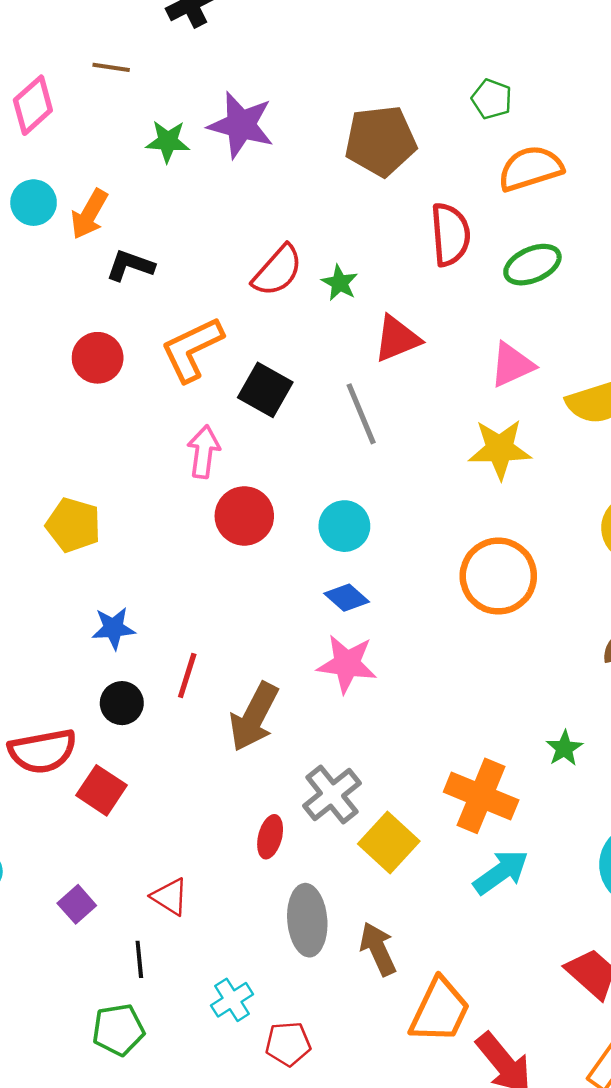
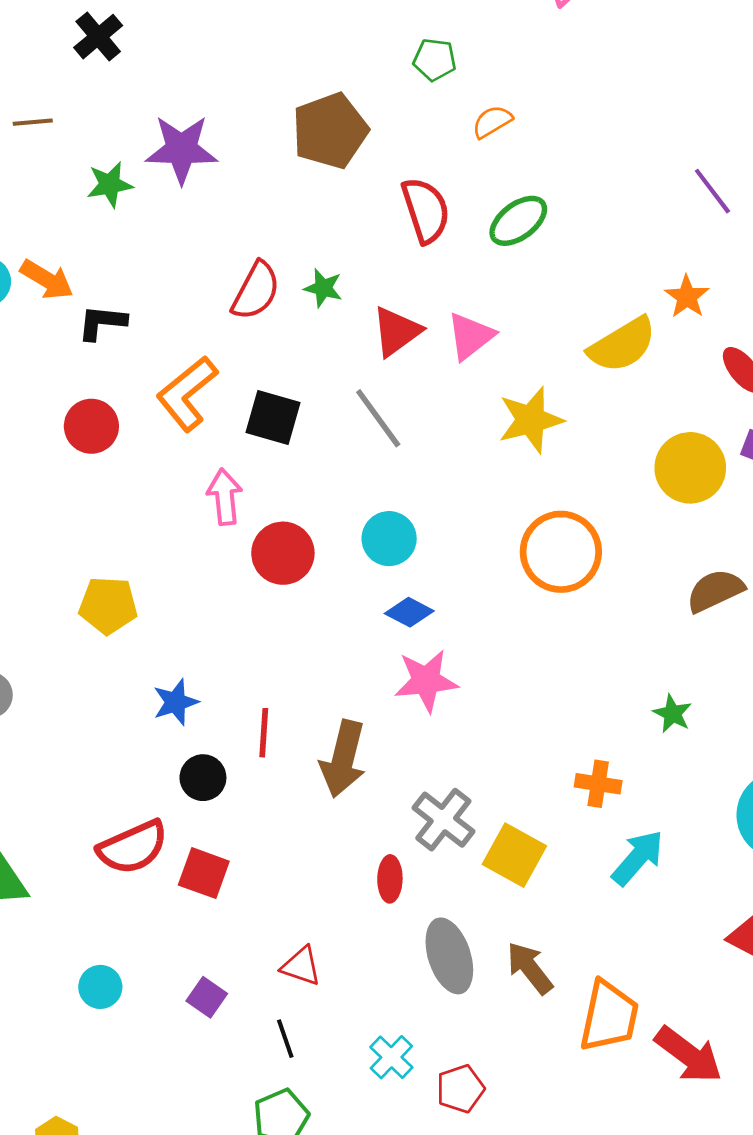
orange semicircle: (530, 168) -> (492, 122), size x0.6
orange arrow: (89, 214) -> (47, 280), turned -75
pink triangle: (512, 365) -> (470, 336), moved
orange cross: (481, 796) -> (598, 784), size x0.6

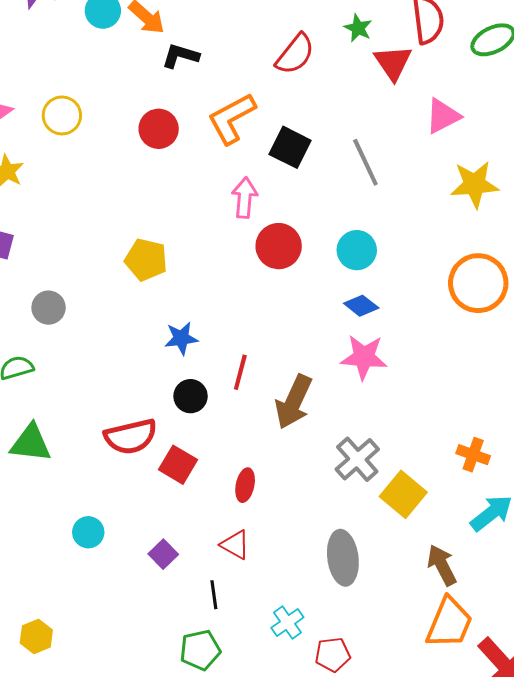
green star: (323, 288) -> (358, 28), moved
red triangle: (396, 331) -> (393, 63), moved, turned -39
red ellipse: (390, 879) -> (245, 485), moved
brown arrow: (530, 968) -> (442, 565), moved

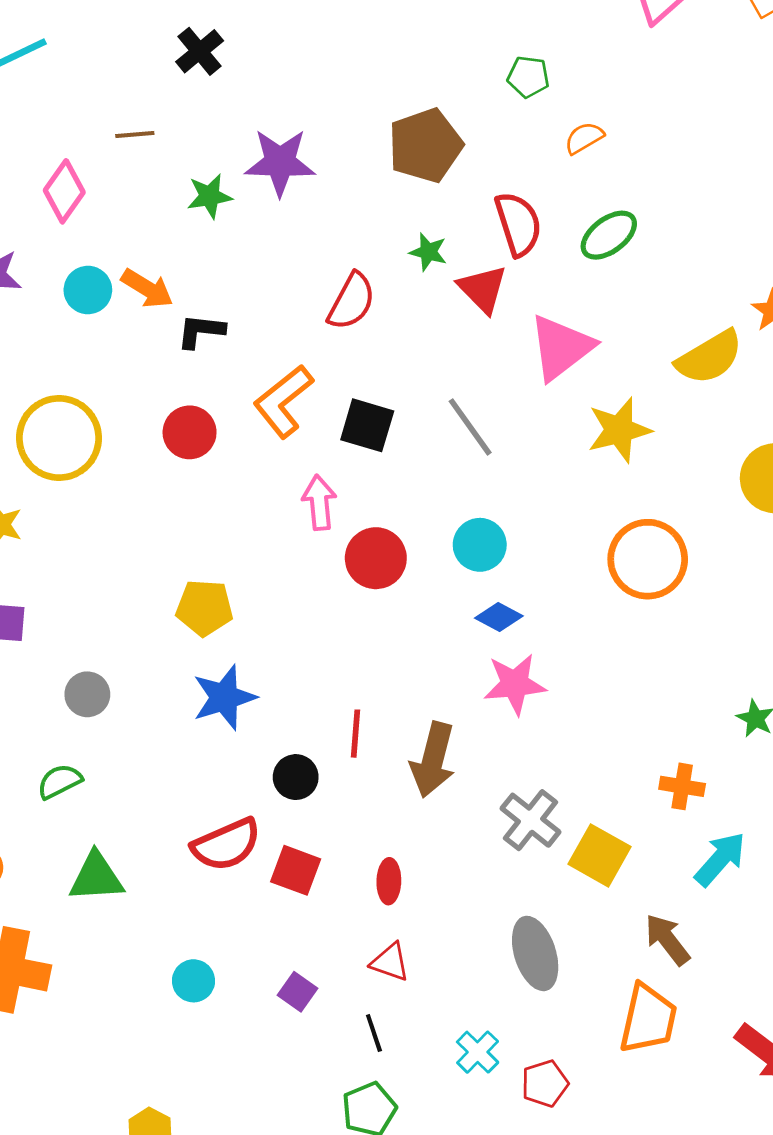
yellow circle: (62, 115) -> (59, 438), size x1.6
pink triangle: (443, 116) -> (561, 347), size x1.4
blue star: (181, 338) -> (224, 697), moved, size x1.4
orange trapezoid: (449, 623) -> (648, 1019), moved

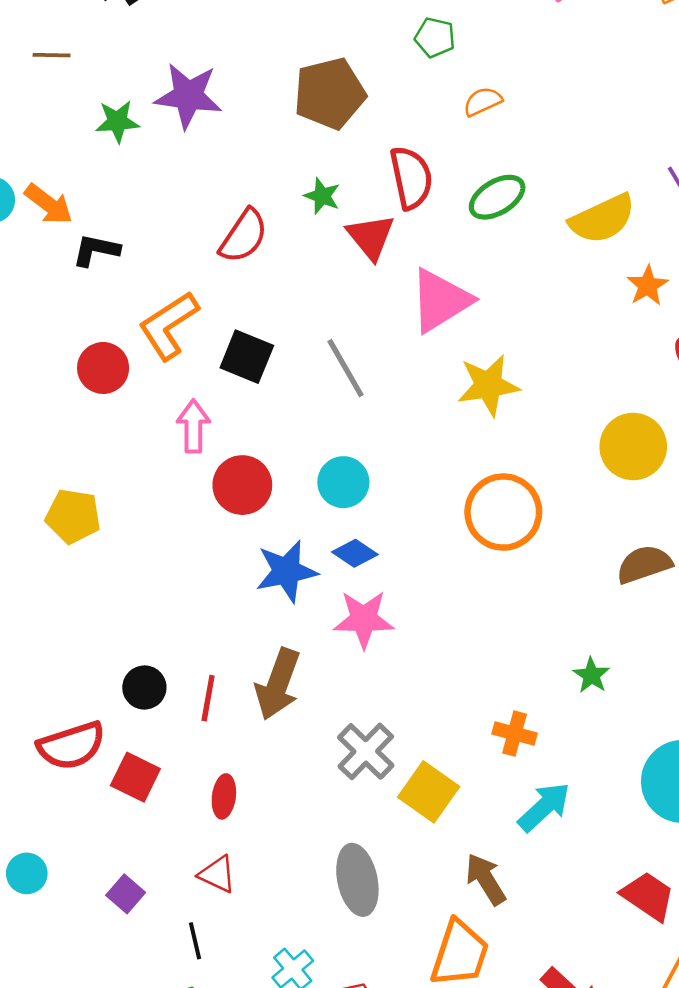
yellow semicircle: (710, 357) -> (602, 219), moved
red circle: (190, 432) -> (103, 368), moved
blue star: (224, 697) -> (286, 571), moved
red line: (356, 734) -> (208, 698), moved

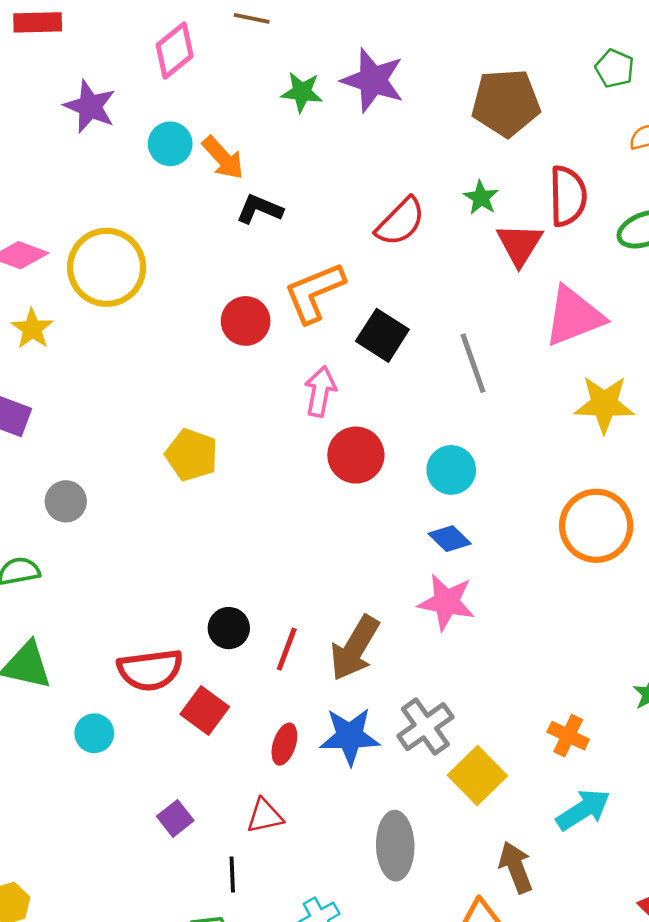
blue star: (286, 571) -> (350, 736), moved
cyan circle: (27, 873) -> (94, 733), moved
red triangle: (217, 874) -> (265, 816), turned -48

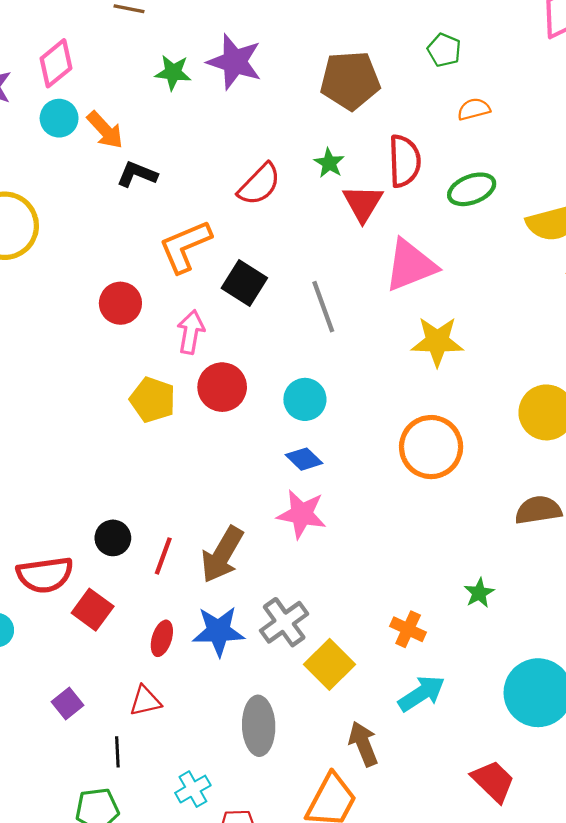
pink diamond: (175, 51) -> (56, 63), moved
red circle: (246, 321) -> (120, 303), moved
yellow pentagon: (192, 455) -> (153, 400), moved

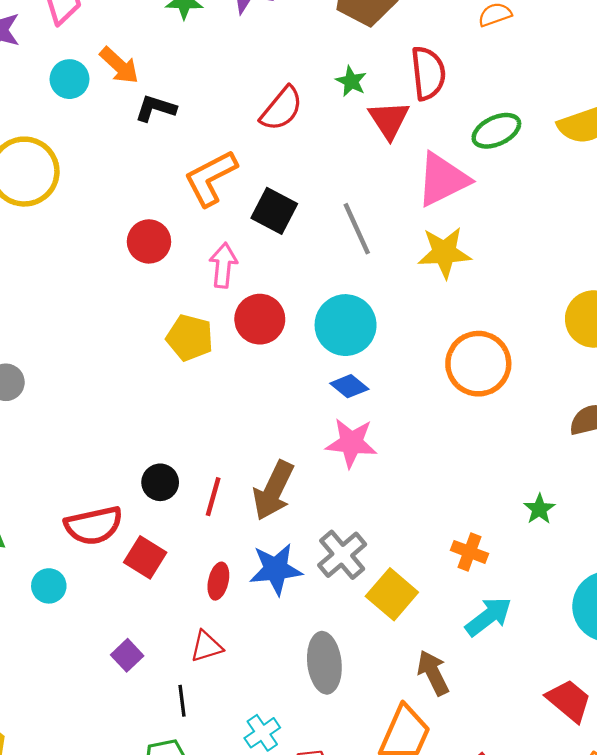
cyan circle: (59, 118) -> (69, 79), moved
green ellipse: (472, 189) -> (496, 131), moved
yellow star: (437, 341) -> (444, 253), moved
cyan circle: (305, 399) -> (346, 325), size x1.4

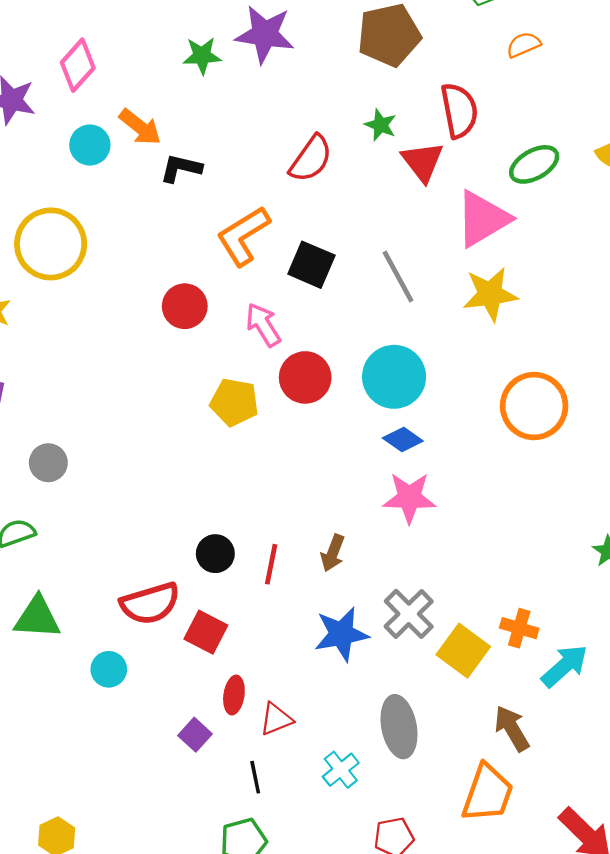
pink arrow: (223, 265) -> (263, 325), turned -33
brown arrow: (273, 491) -> (333, 553), size x0.6
orange cross: (469, 552) -> (519, 628), moved
red ellipse: (218, 581) -> (234, 695), moved
cyan cross: (262, 733) -> (341, 770), moved

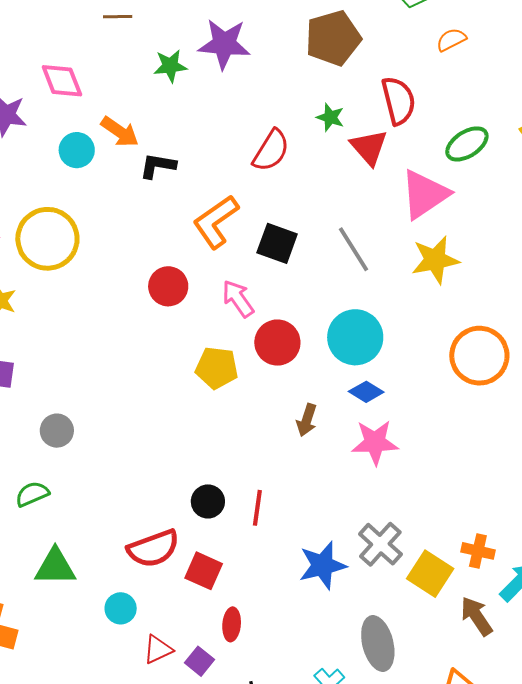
pink diamond: (78, 65) -> (62, 81), turned -60
brown arrow: (333, 553) -> (307, 420), moved
red triangle: (276, 719) -> (158, 649), moved
brown arrow: (512, 728) -> (477, 616), moved

